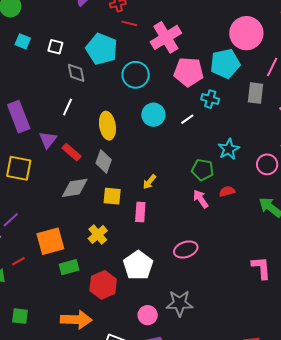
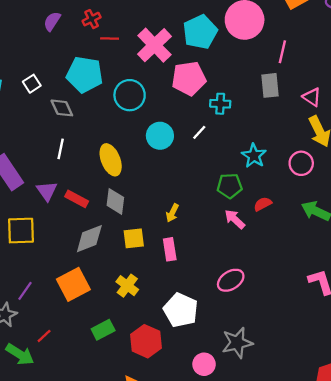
white square: (55, 47) -> (32, 84), turned -35
cyan pentagon: (225, 64) -> (200, 32), moved
orange square: (50, 241) -> (73, 284), moved

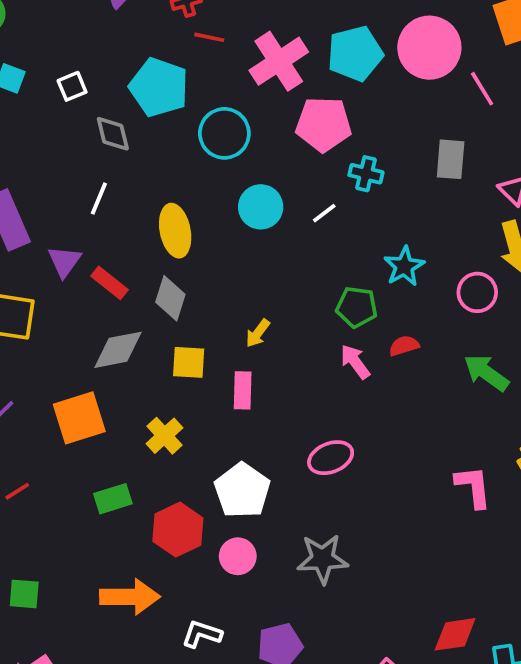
pink line: (282, 52) -> (482, 89), moved, turned -55
pink circle: (204, 364) -> (238, 556), moved

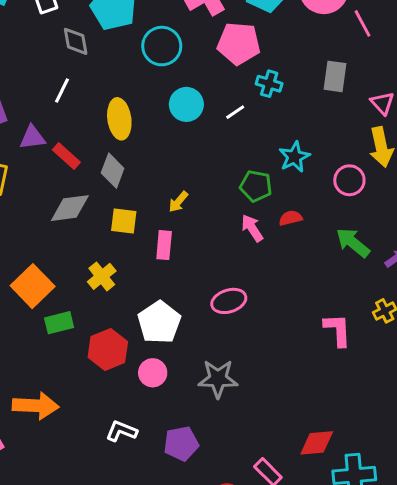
purple triangle: (64, 261) -> (33, 137), turned 44
orange square: (79, 418) -> (33, 286), moved, turned -30
orange arrow: (130, 597) -> (36, 406), moved

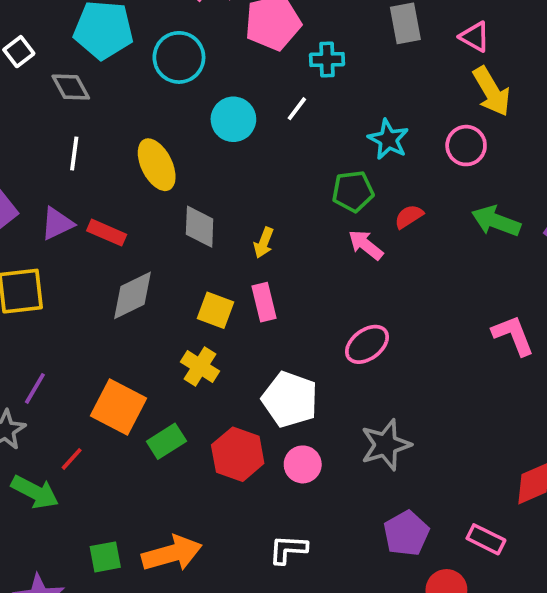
gray diamond: (113, 171) -> (200, 227), moved
yellow square: (124, 221) -> (216, 310), moved, turned 32
purple pentagon: (181, 444) -> (406, 533), moved

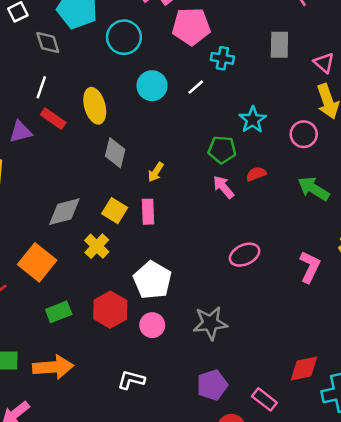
red rectangle: (107, 233) -> (53, 119), moved
gray diamond: (132, 295) -> (64, 212), moved
pink L-shape: (513, 335) -> (310, 267), turned 36
pink ellipse: (367, 344) -> (245, 255), moved
green rectangle: (166, 441) -> (59, 312), moved

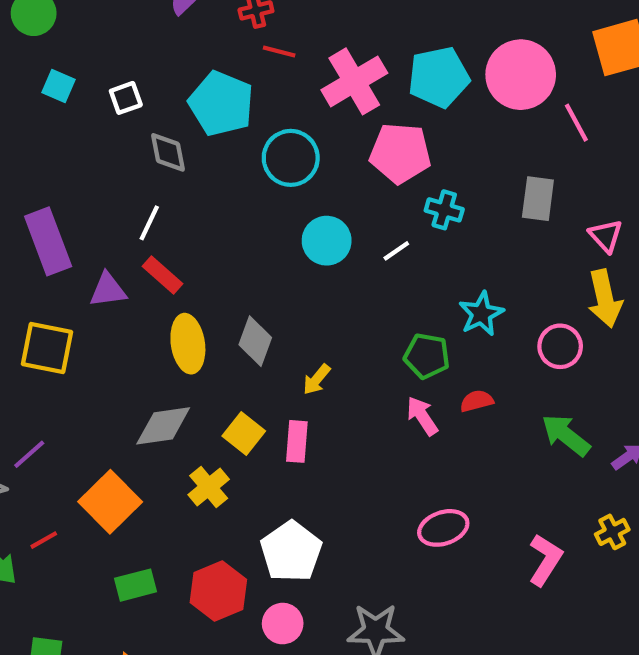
yellow ellipse: (95, 106) -> (188, 344), moved

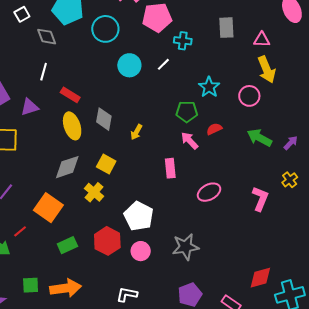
pink triangle: (606, 236) -> (262, 40), turned -36
red rectangle: (162, 275) -> (70, 95), moved
pink rectangle: (297, 441) -> (170, 168), moved

